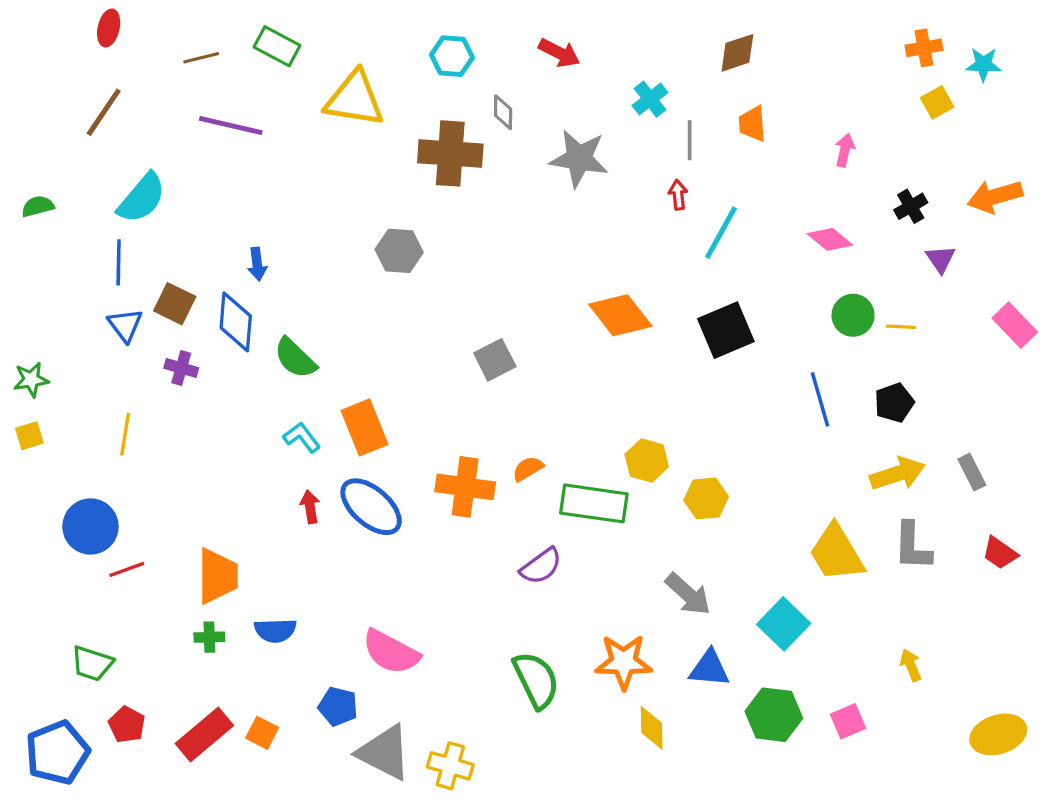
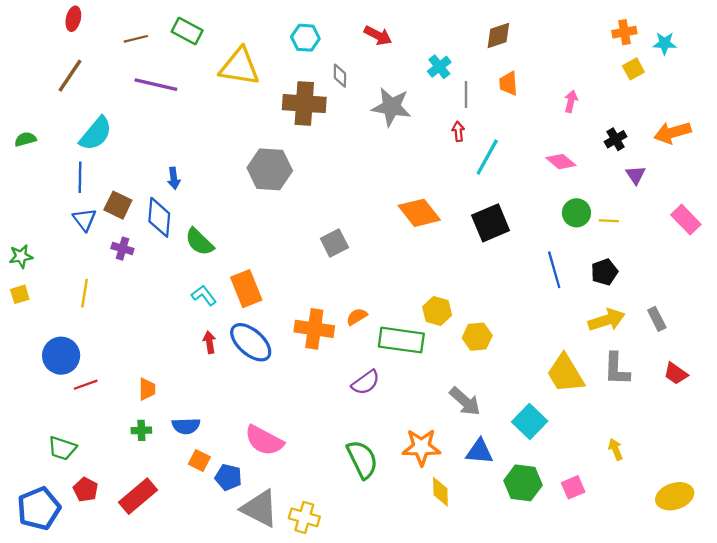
gray hexagon: (399, 251) -> (270, 169), size x1.4
orange trapezoid: (218, 576) -> (147, 389), size x0.6
orange square: (262, 733) -> (199, 461), moved

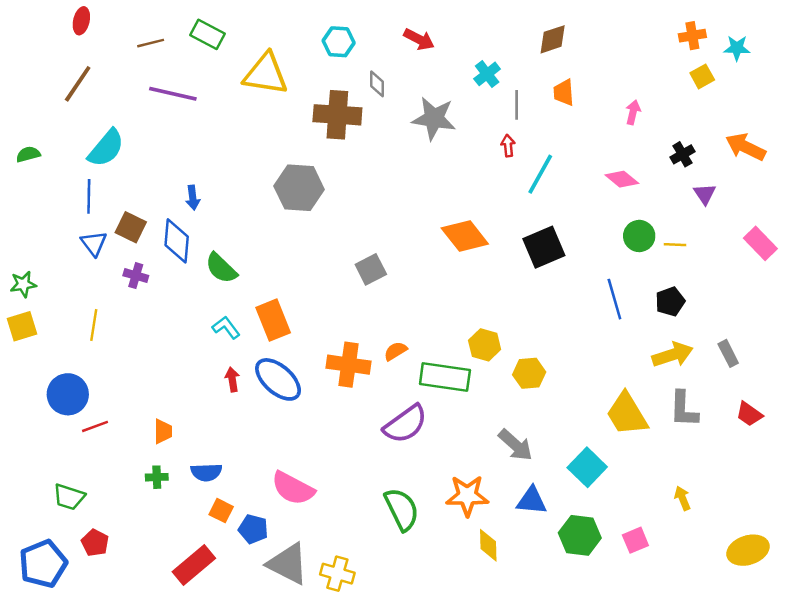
orange arrow: (672, 133) -> (746, 147), turned 42
yellow square: (20, 294) -> (22, 326), size x1.4
purple semicircle: (366, 382) -> (405, 424), size x1.4
red rectangle: (138, 496) -> (194, 565), moved

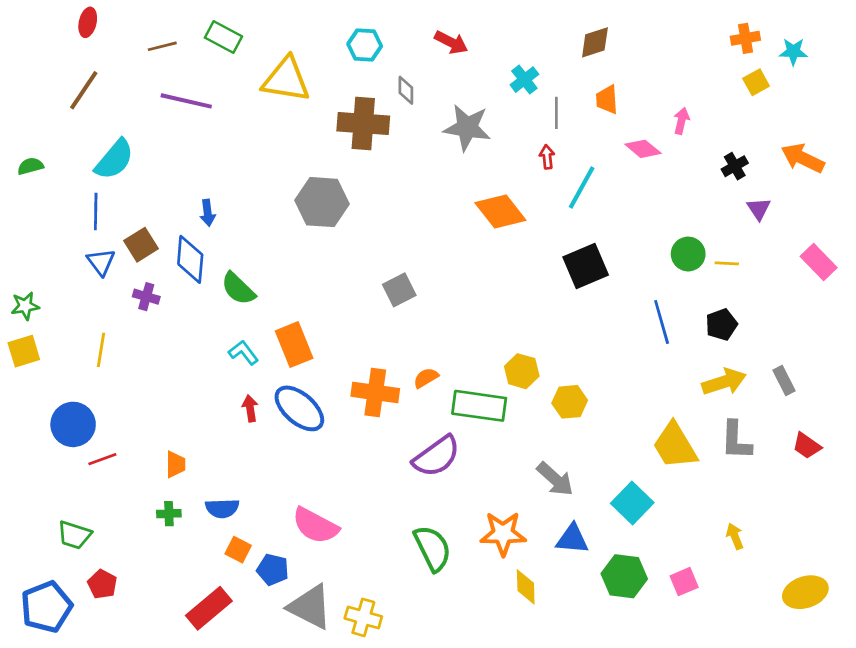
pink diamond: (622, 179) -> (643, 149), moved
brown square: (131, 227) -> (141, 245), turned 32
orange diamond: (465, 236) -> (500, 211), moved

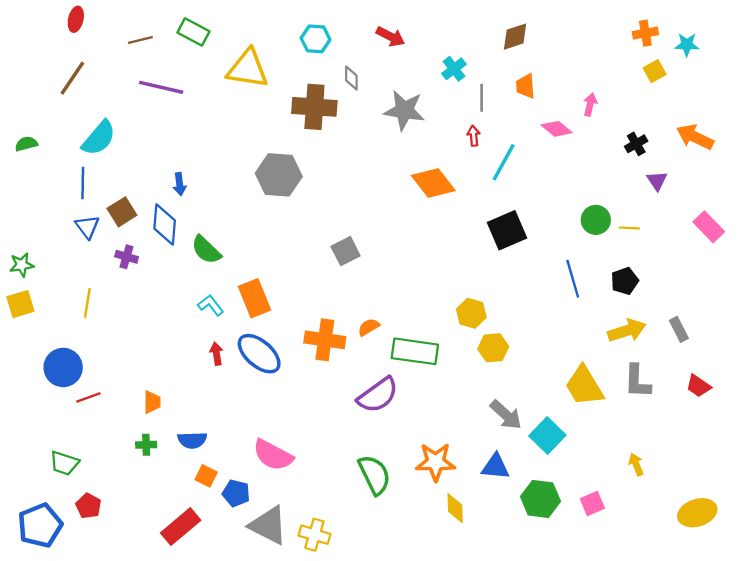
yellow hexagon: (522, 371) -> (471, 313), moved
gray arrow: (555, 479) -> (506, 415), moved

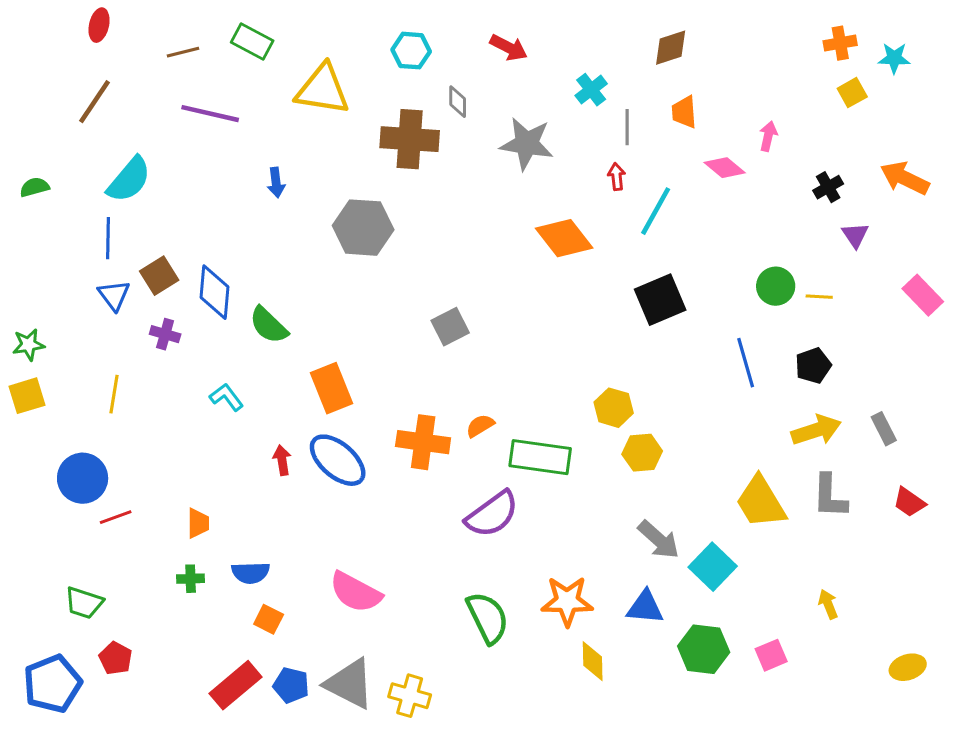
blue arrow: (180, 184) -> (276, 183), moved
cyan L-shape: (211, 305) -> (227, 397), moved
blue pentagon: (236, 493) -> (291, 685), moved
yellow ellipse: (697, 513) -> (908, 667), size x0.7

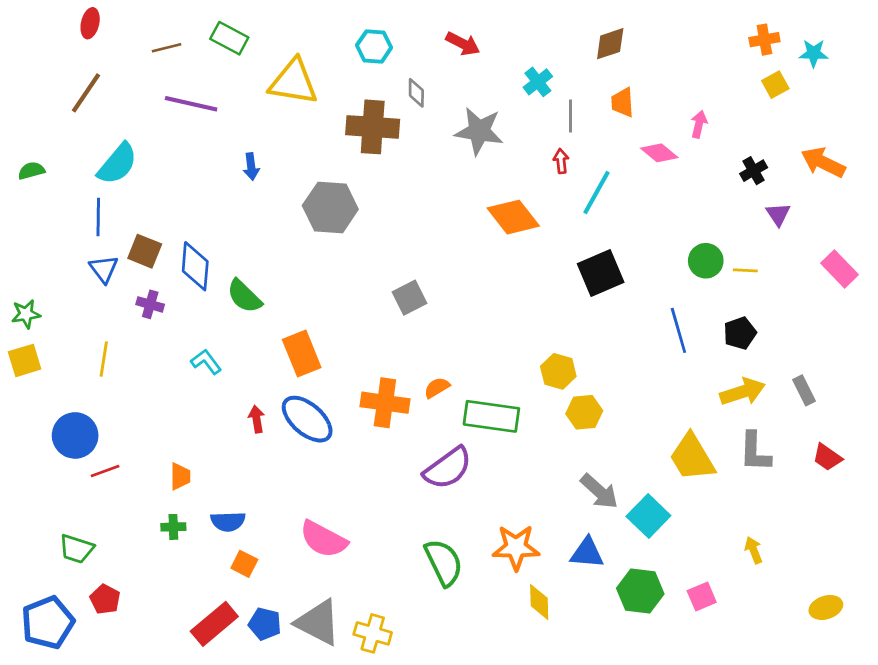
brown square: (159, 276) -> (145, 251), turned -36

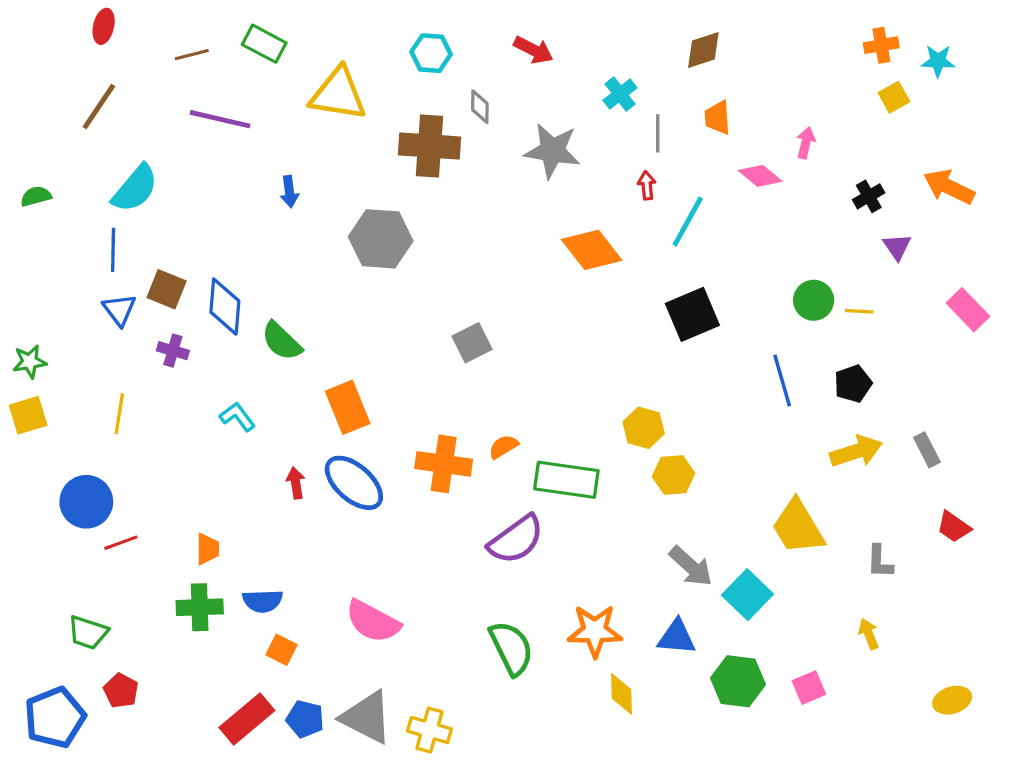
gray L-shape: (755, 452) -> (880, 562), moved, size x0.7
green cross: (173, 527) -> (200, 607), size x1.6

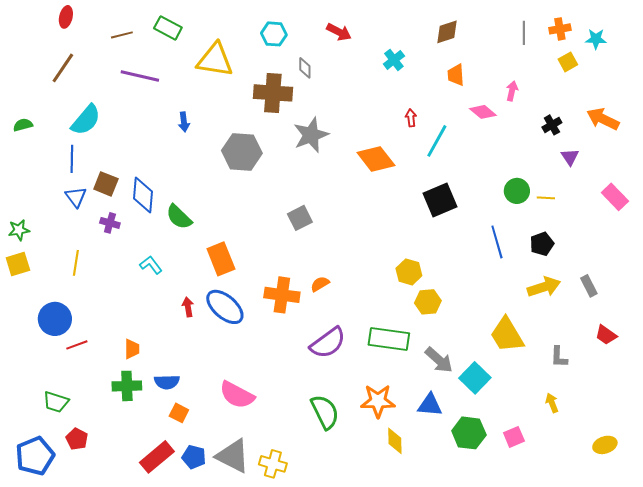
gray line: (658, 133) -> (524, 33), moved
gray star: (552, 151) -> (311, 135), moved, turned -30
green rectangle: (566, 480) -> (389, 339), moved

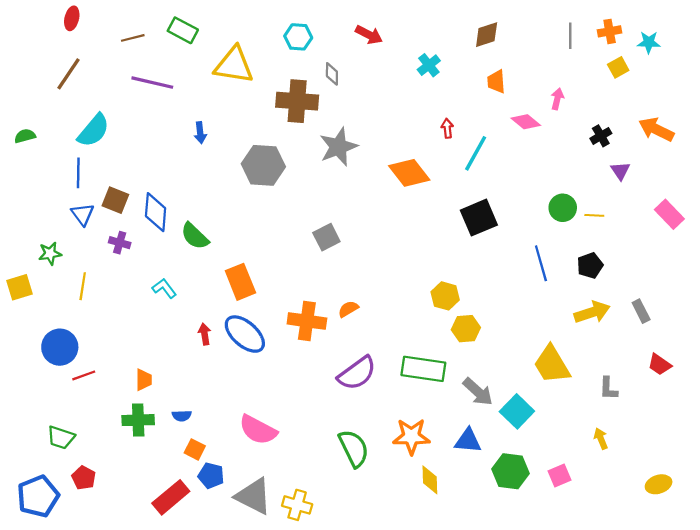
green star: (19, 230) -> (50, 253), moved
blue semicircle: (167, 382) -> (182, 416), size x0.7
blue pentagon: (194, 457) -> (211, 476), moved

